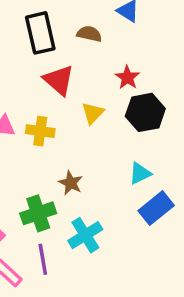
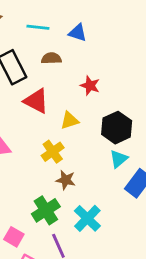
black hexagon: (145, 112) -> (117, 128), moved
yellow triangle: (93, 113) -> (69, 120), turned 42
yellow cross: (40, 131) -> (53, 152), moved, turned -30

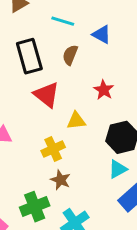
brown semicircle: (51, 58) -> (70, 55), turned -78

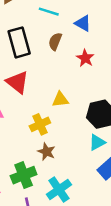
red star: (104, 90) -> (85, 58), moved
red triangle: (47, 95) -> (17, 82), moved

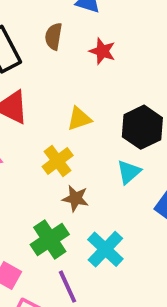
cyan triangle: (97, 142) -> (129, 172), moved

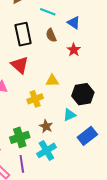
brown semicircle: (54, 36) -> (51, 35), turned -48
brown star: (76, 198) -> (46, 126), moved

